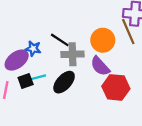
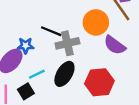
purple semicircle: (100, 66) -> (115, 45), moved
black square: (26, 81) -> (26, 91), moved
red hexagon: (116, 87) -> (99, 82), moved

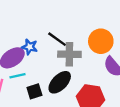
cyan line: (37, 74) -> (17, 76), moved
black square: (26, 91) -> (34, 91), moved

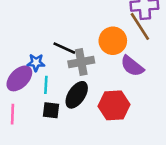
cyan line: (17, 76) -> (46, 85), moved, turned -63
black square: (34, 91) -> (51, 110), turned 35

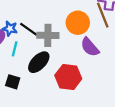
black line: (64, 48) -> (29, 29), moved
black square: (51, 110) -> (13, 82), moved

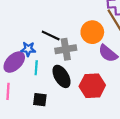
black line: (29, 29) -> (51, 35), moved
black ellipse: (39, 62) -> (62, 76), turned -65

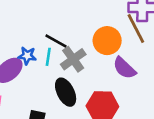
gray cross: (66, 49) -> (73, 59), turned -30
cyan line: (36, 68) -> (48, 57), moved

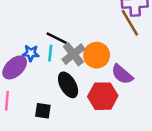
orange circle: (107, 41) -> (97, 55), moved
purple semicircle: (124, 68) -> (122, 74), moved

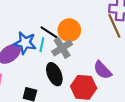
blue star: (31, 53) -> (25, 43), size x1.5
orange circle: (97, 55) -> (69, 30), moved

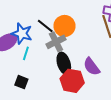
cyan line: (42, 45) -> (26, 53), moved
black ellipse: (54, 74) -> (64, 63), moved

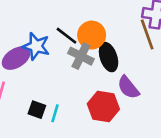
gray cross: (56, 42) -> (81, 56), turned -36
cyan line: (26, 53) -> (55, 113), moved
black ellipse: (64, 63) -> (109, 57), moved

